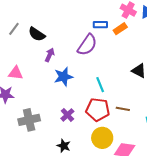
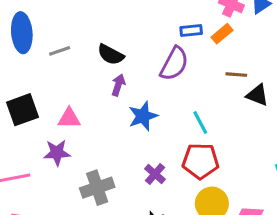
gray line: (14, 29) -> (60, 51), turned 40
black semicircle: (37, 34) -> (111, 55), moved
brown line: (123, 109) -> (236, 75), moved

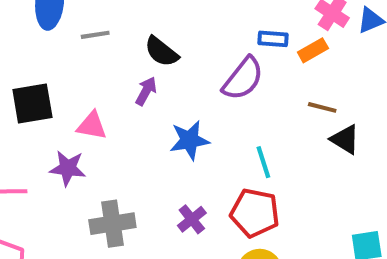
purple arrow: (118, 85) -> (146, 91), moved

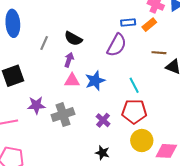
gray line: (95, 35) -> (44, 43), moved, turned -48
pink triangle: (92, 126) -> (72, 81), moved
gray cross: (112, 224) -> (63, 115), moved

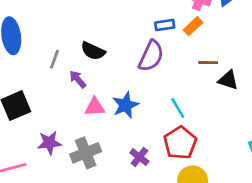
purple arrow: (69, 60) -> (78, 79), moved, turned -56
red pentagon: (134, 111) -> (180, 143), turned -30

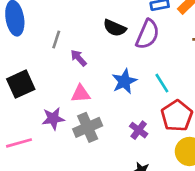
black semicircle: (93, 51) -> (115, 28), moved
pink triangle: (95, 107) -> (81, 94), moved
cyan line: (178, 108) -> (162, 83), moved

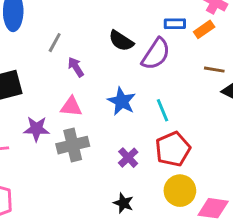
blue star: (124, 81) -> (122, 101), turned -30

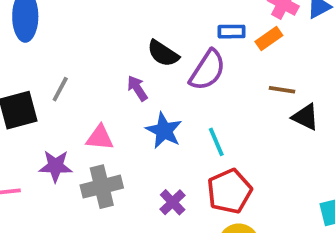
gray line: (55, 43) -> (60, 89), moved
purple arrow: (76, 67) -> (137, 88), moved

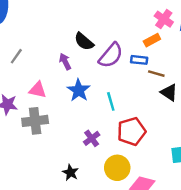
blue rectangle: (232, 32) -> (139, 60), moved
red pentagon: (229, 191) -> (131, 131), moved
purple cross: (173, 202) -> (92, 138), moved

